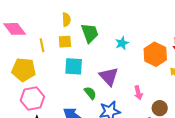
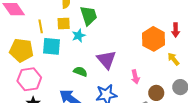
cyan star: (122, 43) -> (79, 36), moved
cyan square: (74, 66) -> (51, 46), moved
green semicircle: (90, 93) -> (80, 72), moved, turned -32

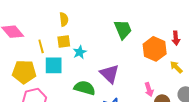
green trapezoid: (89, 16) -> (123, 29), moved
green semicircle: (80, 72) -> (85, 88), size x1.5
pink arrow: (135, 77) -> (149, 89), moved

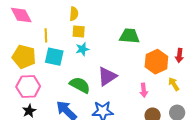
green trapezoid: (123, 29) -> (129, 36), turned -75
yellow square: (64, 41) -> (79, 31), moved
purple triangle: (110, 74) -> (107, 76), turned 30
pink arrow: (149, 89) -> (144, 90), moved

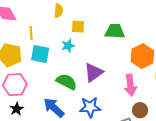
yellow square: (79, 31) -> (78, 27), moved
pink arrow: (144, 90) -> (130, 85), size x1.5

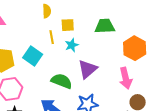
yellow line: (31, 33) -> (52, 37), moved
cyan star: (68, 46) -> (72, 45), moved
cyan square: (40, 54) -> (33, 56), turned 30

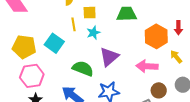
pink arrow: (126, 78) -> (147, 66), turned 105

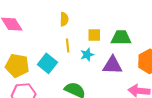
yellow square: (90, 13) -> (94, 35), moved
purple triangle: (109, 57) -> (112, 65), moved, turned 40

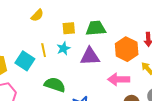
yellow semicircle: (64, 19) -> (37, 15), turned 48
yellow line: (68, 45) -> (44, 50), moved

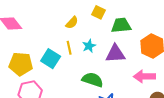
yellow semicircle: (37, 15) -> (72, 23), moved
yellow square: (69, 28) -> (98, 12), moved, turned 32
green semicircle: (55, 85) -> (93, 80), moved

